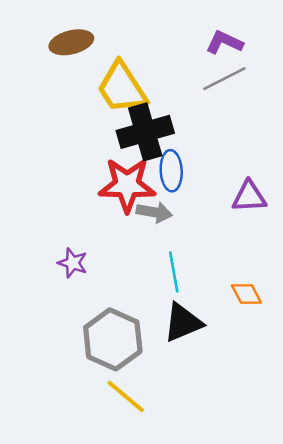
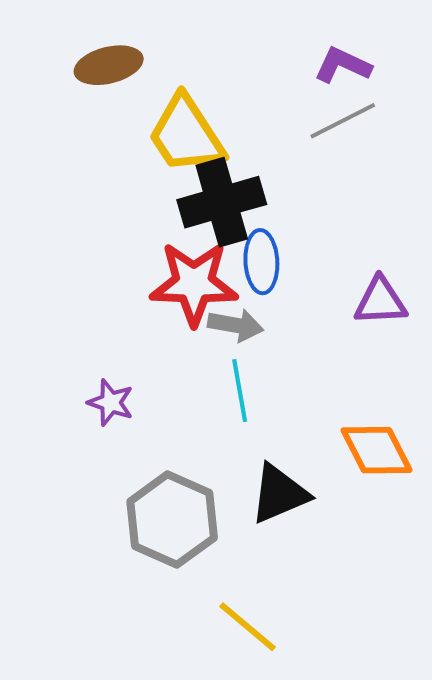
cyan line: (174, 272) -> (240, 391), moved
orange diamond: (246, 294) -> (376, 450), size x1.5
yellow line: (126, 397) -> (248, 627), moved

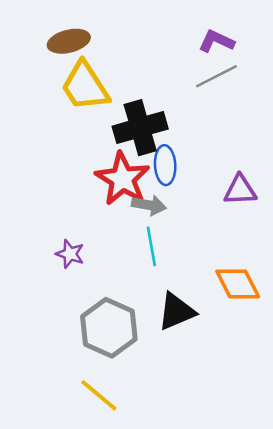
yellow trapezoid: (186, 135) -> (85, 86), moved
red star: (194, 283) -> (123, 179), turned 30
yellow line: (248, 627) -> (99, 395), moved

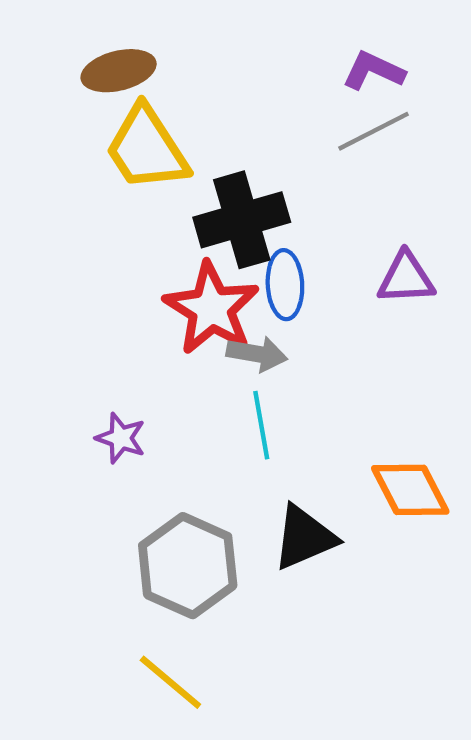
purple triangle: (240, 190) -> (406, 278), moved

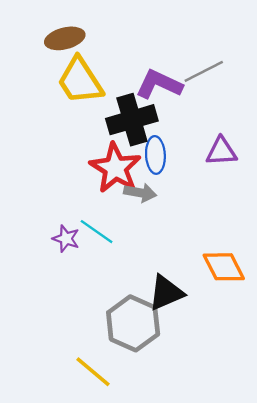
purple L-shape: (374, 71) -> (159, 84), moved, size x1.4
cyan line: (261, 425) -> (97, 232), moved, turned -45
gray hexagon: (188, 566) -> (133, 323), moved

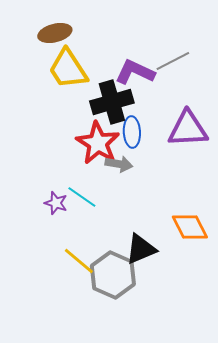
purple triangle: (221, 151) -> (188, 129), size x1.5
yellow line: (93, 372) -> (79, 261), moved

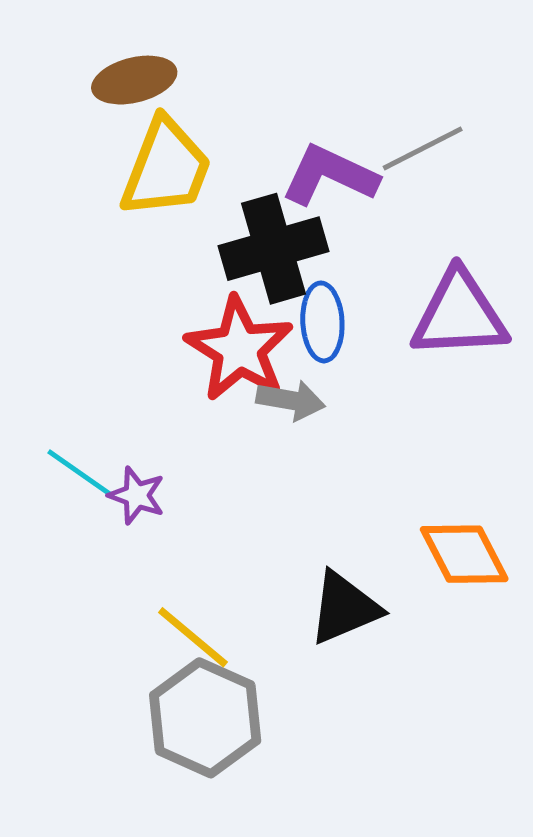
yellow trapezoid: (68, 69) -> (166, 168), turned -126
cyan line: (82, 197) -> (80, 473), moved
gray hexagon: (113, 275) -> (205, 718), moved

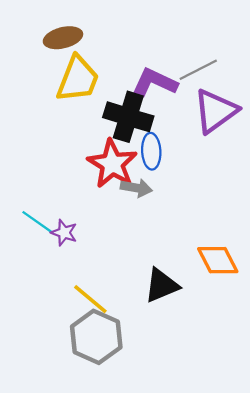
black cross: (274, 249) -> (128, 117), turned 33
purple triangle: (459, 315) -> (215, 111), moved, turned -33

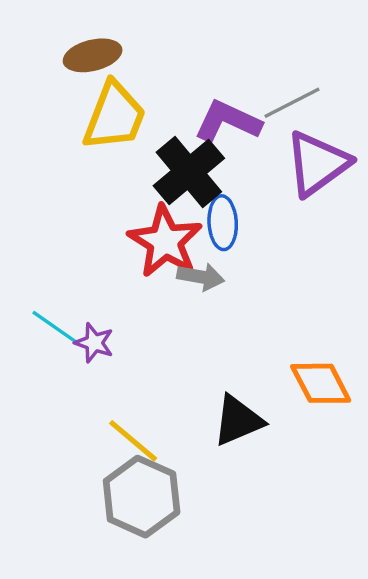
black cross: (128, 117) -> (189, 172), turned 33

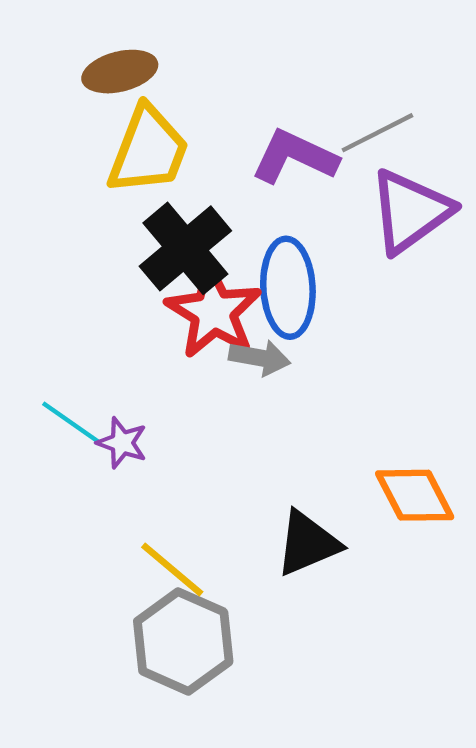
black cross: (189, 172) -> (185, 248), moved
blue ellipse: (223, 223) -> (288, 288), size x1.4

